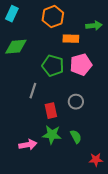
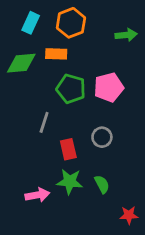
cyan rectangle: (12, 14) -> (31, 23), moved
orange rectangle: (71, 39) -> (56, 54), moved

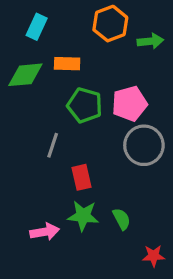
orange hexagon: (71, 23) -> (110, 24), moved
gray circle: (102, 137) -> (144, 145), moved, size x1.6

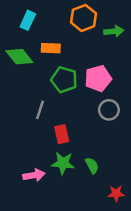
green diamond: (25, 75) -> (19, 57), turned 56
gray circle: (144, 145) -> (109, 110), size x0.7

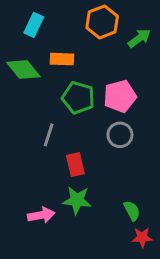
green arrow: (114, 31) -> (139, 38), turned -30
gray circle: (109, 110) -> (120, 135), moved
green semicircle: (92, 166) -> (132, 211), moved

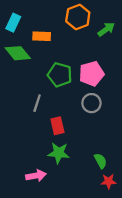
cyan rectangle: (34, 25) -> (13, 23), moved
orange rectangle: (62, 59) -> (42, 36), moved
pink arrow: (41, 215) -> (36, 176), moved

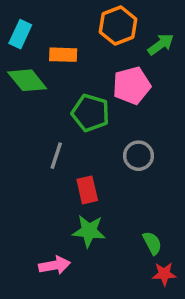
pink pentagon: (91, 74) -> (132, 85), moved

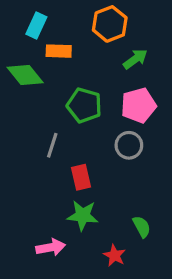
cyan rectangle: (20, 34) -> (36, 26), moved
green arrow: (161, 44) -> (135, 59), moved
pink pentagon: (132, 85) -> (138, 105), moved
red star: (164, 274) -> (115, 255), moved, turned 30

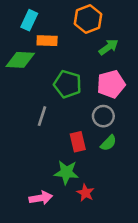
green diamond: (25, 75) -> (20, 60), turned -48
red rectangle: (81, 177) -> (78, 142), moved
green semicircle: (142, 227) -> (108, 143), moved, turned 72
red star: (115, 255) -> (85, 193), moved

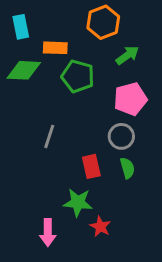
cyan rectangle: (29, 20) -> (21, 27), moved, turned -36
green pentagon: (68, 84) -> (78, 76), moved
green semicircle: (108, 143) -> (127, 168), turned -60
pink arrow: (41, 198) -> (48, 233), turned 100

